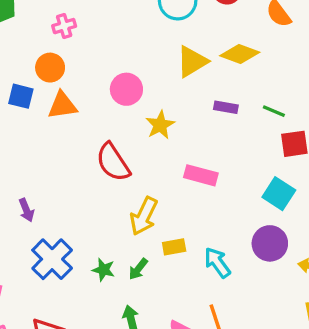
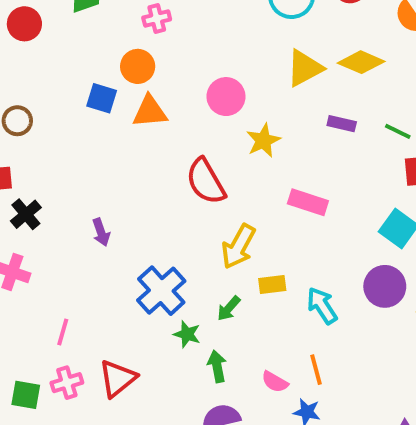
blue cross: (52, 259) -> (161, 291), moved
green star: (103, 270) -> (187, 334), moved

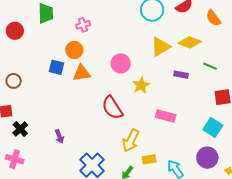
green line: (398, 131) -> (210, 66), moved

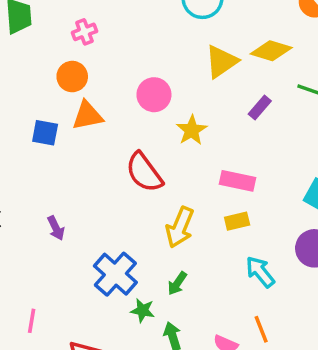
blue square: (57, 67) -> (45, 133), moved
purple rectangle: (181, 75) -> (260, 108), turned -56
yellow rectangle: (149, 159) -> (237, 221), moved

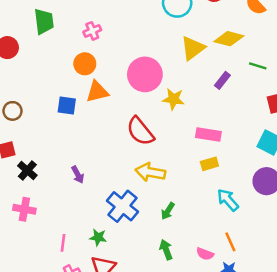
pink circle: (154, 95) -> (145, 74), size x1.4
yellow star: (192, 130) -> (173, 99), turned -30
yellow arrow: (180, 227) -> (150, 172), moved, turned 80
green star: (143, 310) -> (98, 237), moved

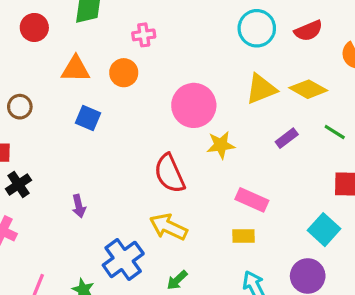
orange triangle: (97, 92) -> (76, 69), moved
yellow star: (173, 99) -> (221, 145), turned -30

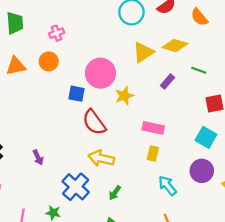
blue square: (88, 118) -> (77, 94), moved
yellow rectangle: (243, 236) -> (153, 153), turned -64

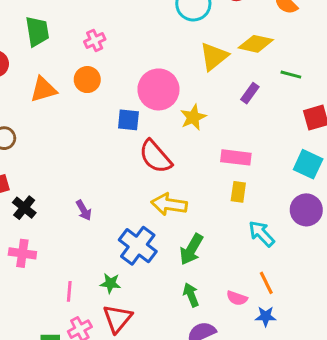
green arrow: (115, 193) -> (191, 249), size x1.5

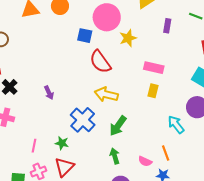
purple rectangle: (250, 93) -> (167, 26), turned -32
cyan arrow: (262, 234) -> (176, 124), moved

